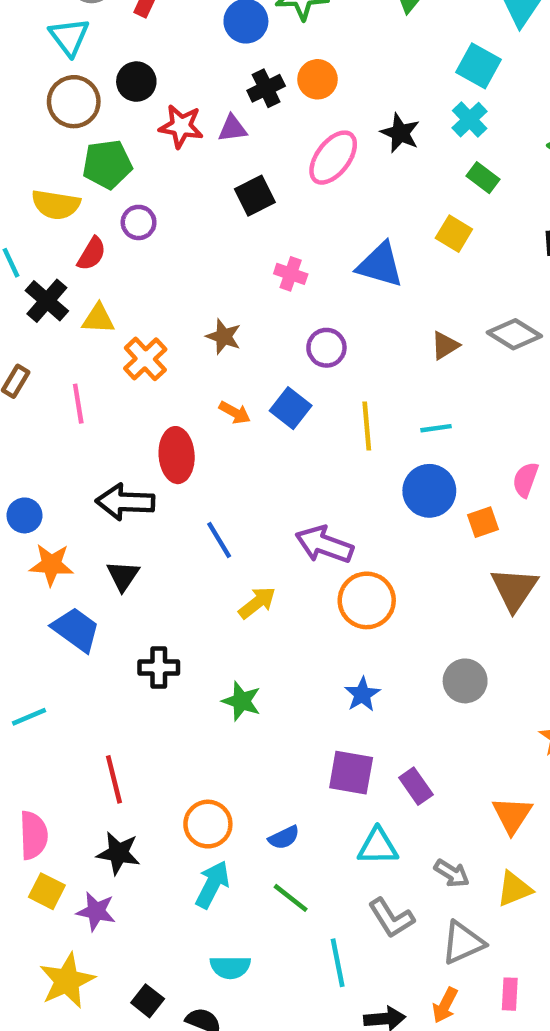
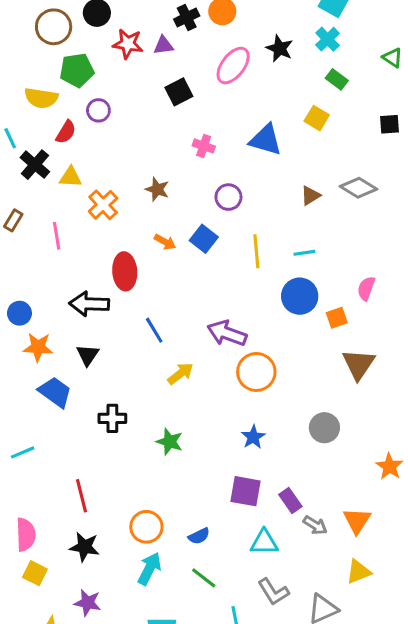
gray arrow: (452, 873) -> (315, 525), moved
purple star: (96, 911) -> (88, 603), moved

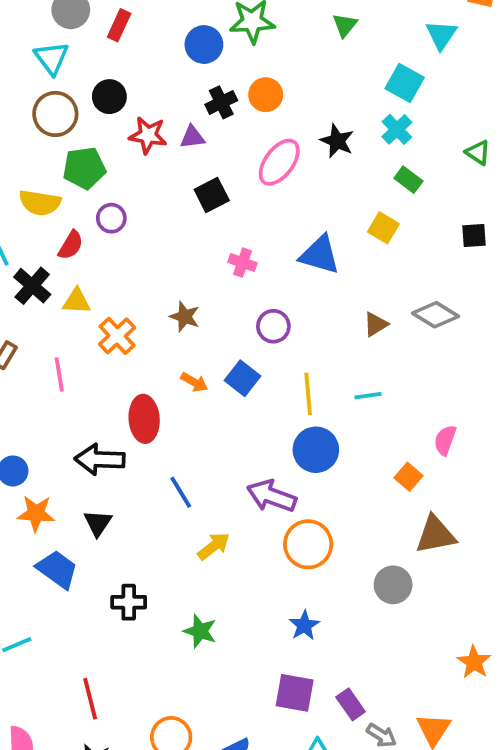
blue circle: (300, 296) -> (316, 450), moved
orange square: (337, 318) -> (408, 477), turned -30
brown triangle: (358, 364) -> (435, 535), turned 45
gray circle: (324, 428) -> (393, 585), moved

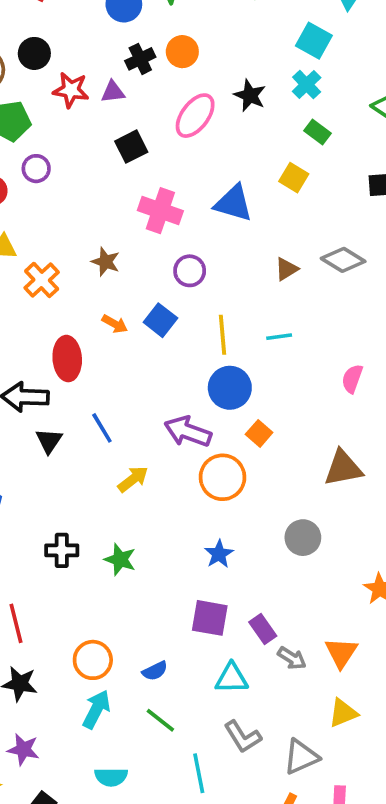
pink cross: (243, 263) -> (160, 211), size x1.6
orange square: (408, 477) -> (259, 433), moved
black triangle: (98, 523) -> (49, 441), moved
gray circle: (393, 585) -> (303, 538), moved
black cross: (129, 602) -> (62, 550), moved

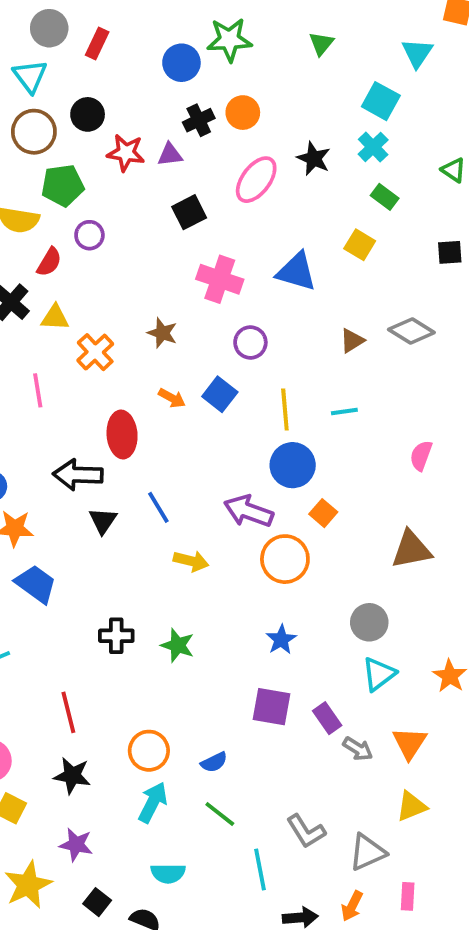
yellow arrow: (133, 479) -> (191, 561), turned 52
cyan triangle: (232, 678) -> (379, 674), moved, turned -36

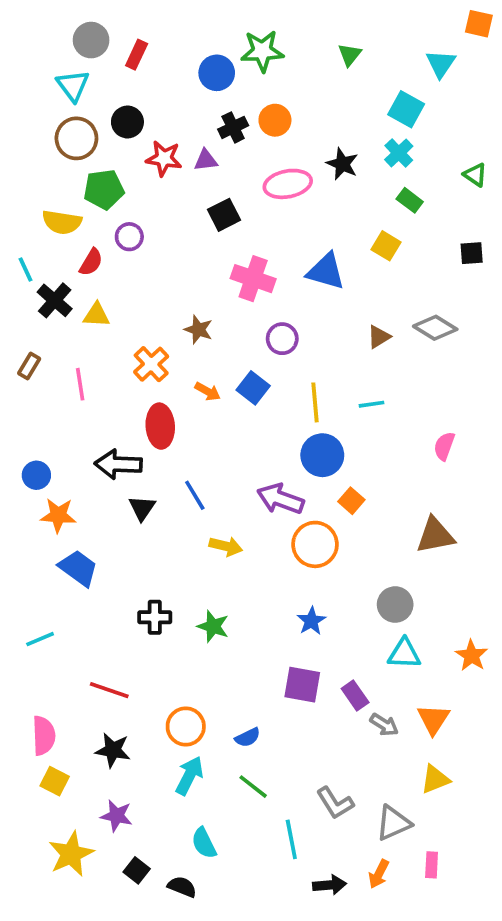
pink ellipse: (256, 180) -> (288, 184), turned 42
orange cross: (95, 352) -> (151, 364), moved
cyan triangle: (379, 674) -> (404, 654), turned 39
red line: (68, 712) -> (109, 690), turned -57
cyan semicircle: (168, 873) -> (204, 843), turned 64

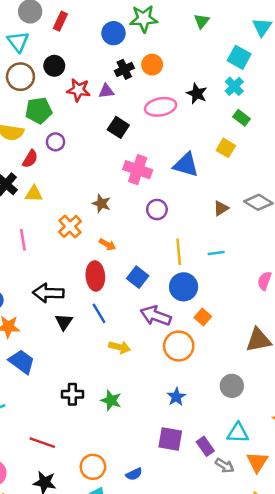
black square: (224, 215) -> (118, 127), turned -30
blue square: (253, 388) -> (138, 277), moved
red ellipse: (160, 426) -> (95, 276), moved
cyan triangle: (404, 654) -> (238, 433), moved

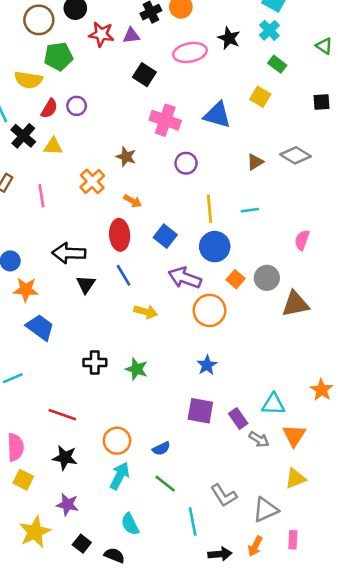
purple circle: (55, 142) -> (77, 106), moved
gray circle: (232, 386) -> (267, 278), moved

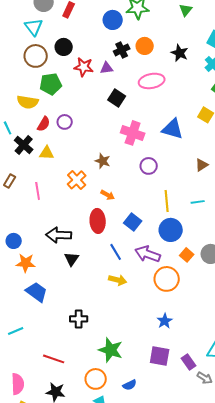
black star: (229, 38) -> (180, 53), moved
blue line: (124, 275) -> (116, 252), moved
green star: (137, 369) -> (111, 350), moved, size x1.4

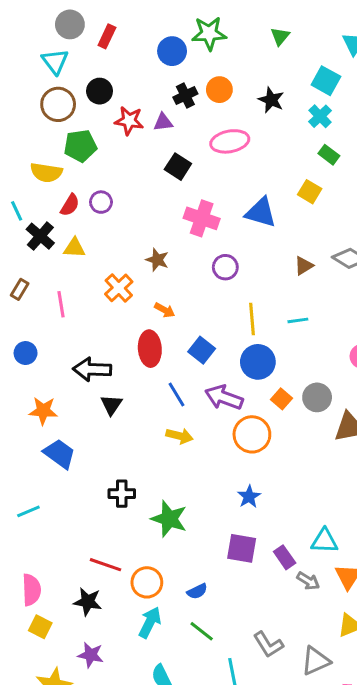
blue circle: (14, 241) -> (26, 353), moved
green star: (111, 350) -> (169, 519), moved
red line: (54, 359) -> (105, 565), moved

